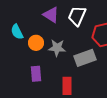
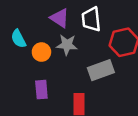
white trapezoid: (77, 16) -> (91, 19), turned -30
gray star: (57, 48) -> (67, 45), moved

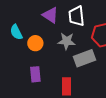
gray star: (67, 45) -> (66, 41), moved

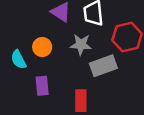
cyan semicircle: (16, 32) -> (18, 60), moved

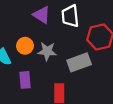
gray star: (81, 45) -> (47, 51), moved

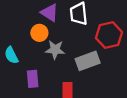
orange circle: (25, 46) -> (39, 33), moved

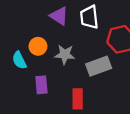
orange circle: (39, 33) -> (38, 46), moved

